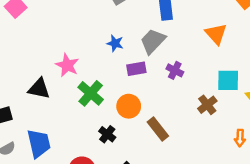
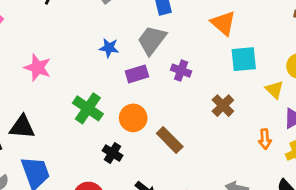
pink star: (67, 65) -> (38, 68), moved
cyan square: (228, 80) -> (244, 59), moved
black triangle: (39, 89) -> (22, 127), moved

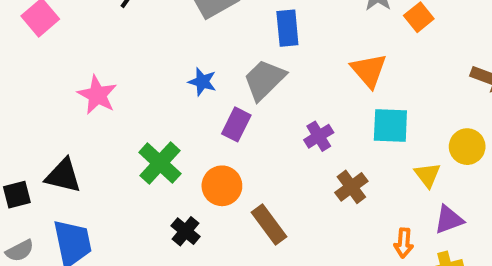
purple cross: (181, 71) -> (319, 136), moved, turned 30
purple rectangle: (137, 74) -> (236, 124), turned -55

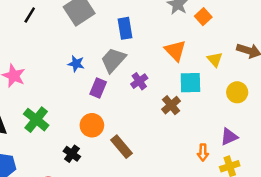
purple cross: (319, 136) -> (139, 81), moved
green cross: (160, 163) -> (36, 120), moved
yellow triangle: (427, 175) -> (215, 59), moved
brown cross: (351, 187) -> (171, 105), moved

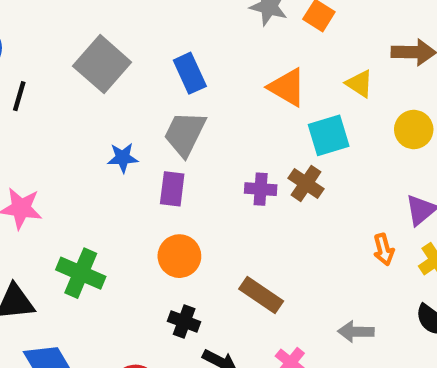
purple cross: (139, 81) -> (261, 189), moved, turned -35
brown rectangle: (122, 147) -> (261, 295), moved
black cross: (72, 154) -> (184, 322), moved

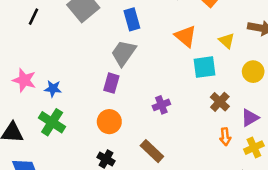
blue star: (123, 158) -> (53, 89), moved
brown cross: (306, 183) -> (220, 102), moved
purple cross: (261, 189) -> (161, 105), moved, turned -35

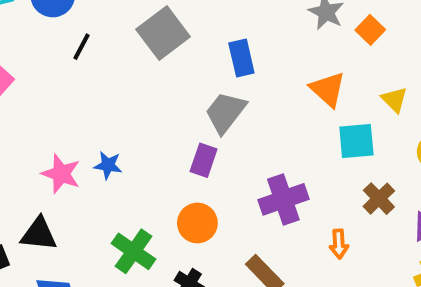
pink star: (24, 80) -> (61, 174), moved
purple cross: (161, 105) -> (283, 199), size x1.6
green cross: (52, 122) -> (134, 251), moved
orange arrow: (225, 137) -> (339, 244), moved

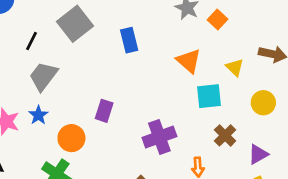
black line: (81, 47) -> (31, 41), moved
gray trapezoid: (225, 112) -> (43, 76), moved
blue star: (108, 165) -> (38, 115), turned 30
orange circle: (197, 223) -> (71, 138), moved

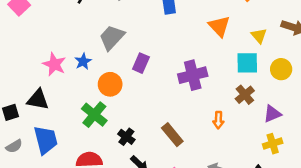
gray trapezoid: (43, 76) -> (112, 37), moved
cyan square: (209, 96) -> (247, 63), moved
purple cross: (159, 137) -> (193, 75), moved

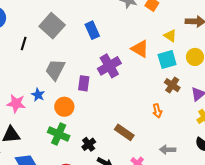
orange triangle: (219, 26) -> (140, 49), moved
purple cross: (193, 75) -> (109, 66), moved
black cross: (126, 137) -> (89, 144), turned 32

